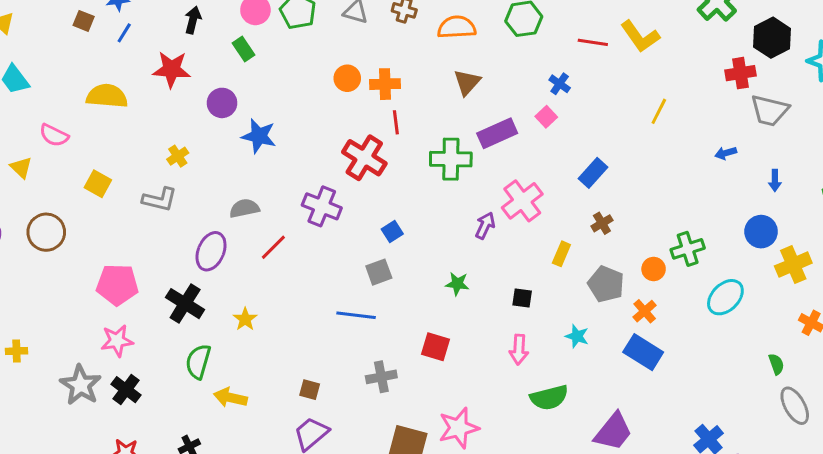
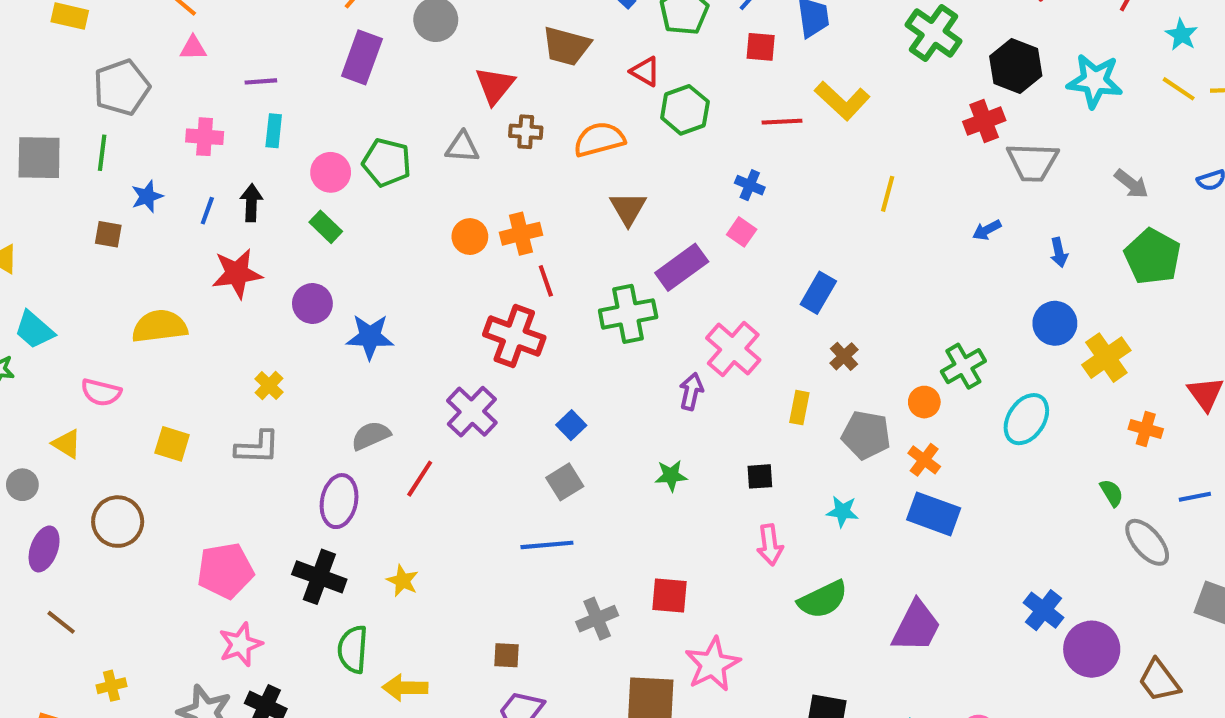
blue line: (124, 33) -> (207, 211), moved
purple cross: (322, 206) -> (472, 412), turned 33
red square: (435, 347) -> (669, 596), moved

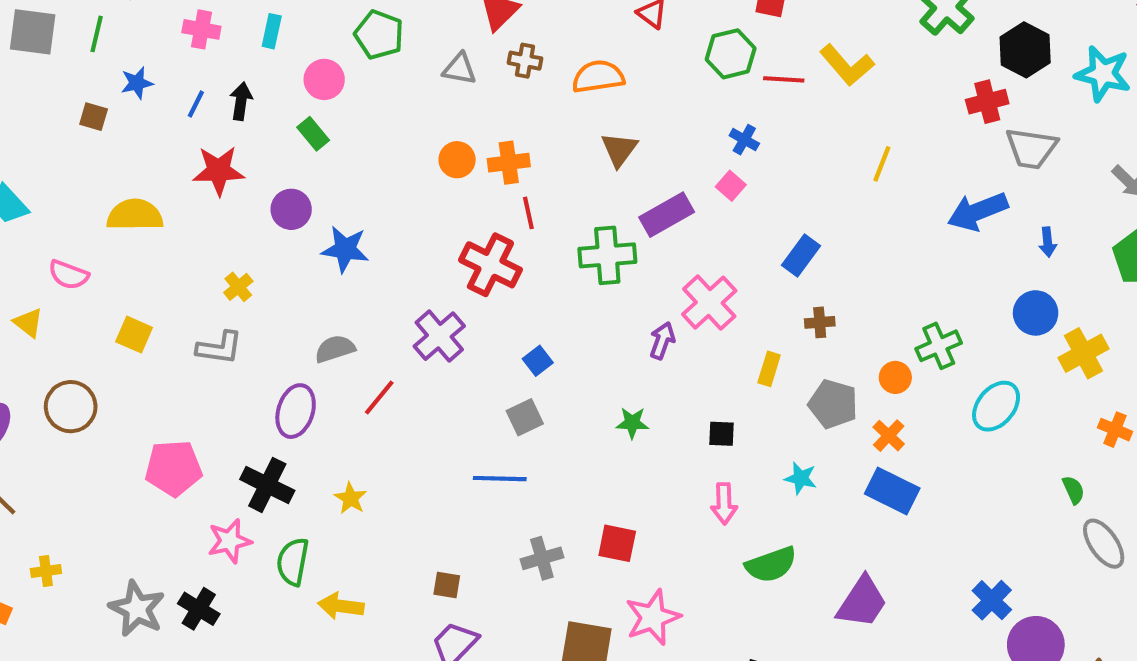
green hexagon: (685, 110) -> (731, 54), moved
green pentagon: (387, 162) -> (379, 35), moved
blue arrow: (987, 230) -> (978, 211), size x2.0
brown cross: (844, 356) -> (820, 322), turned 32
pink star: (240, 644) -> (230, 541), moved

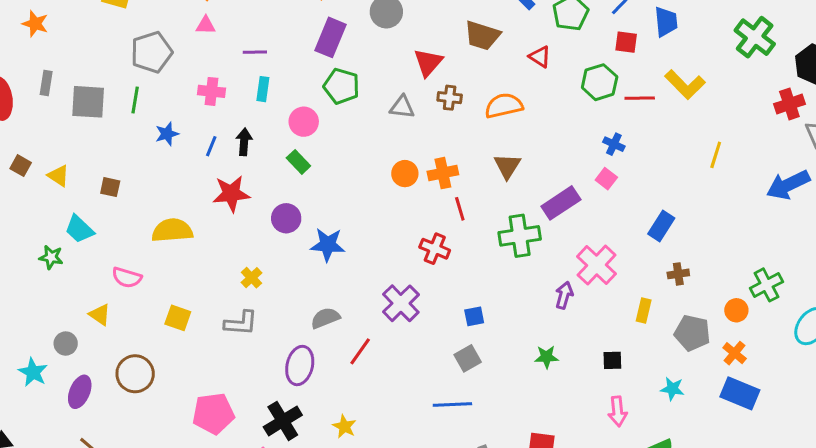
brown square: (94, 117) -> (110, 187), moved
brown triangle: (619, 150) -> (507, 166), moved
red cross: (490, 265) -> (435, 249), size x0.7
blue square: (538, 361) -> (474, 316), turned 30
black cross: (267, 485) -> (283, 421), turned 36

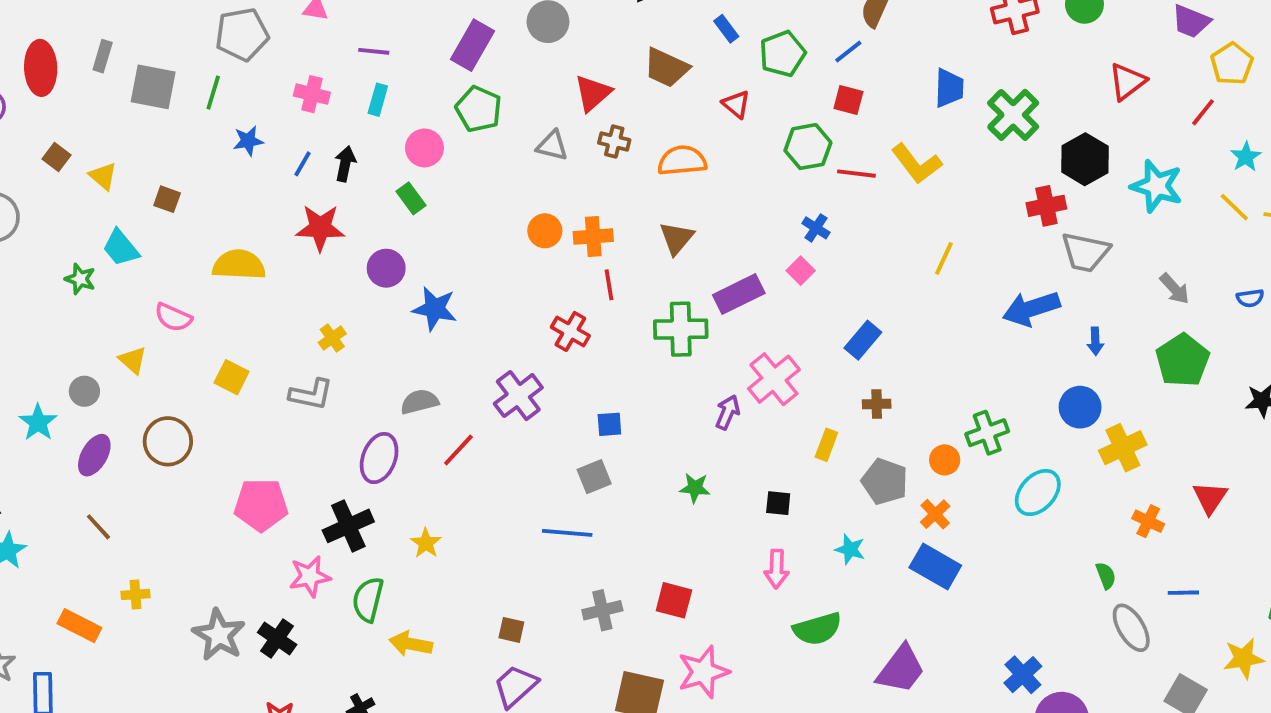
blue trapezoid: (666, 22) -> (949, 88), moved

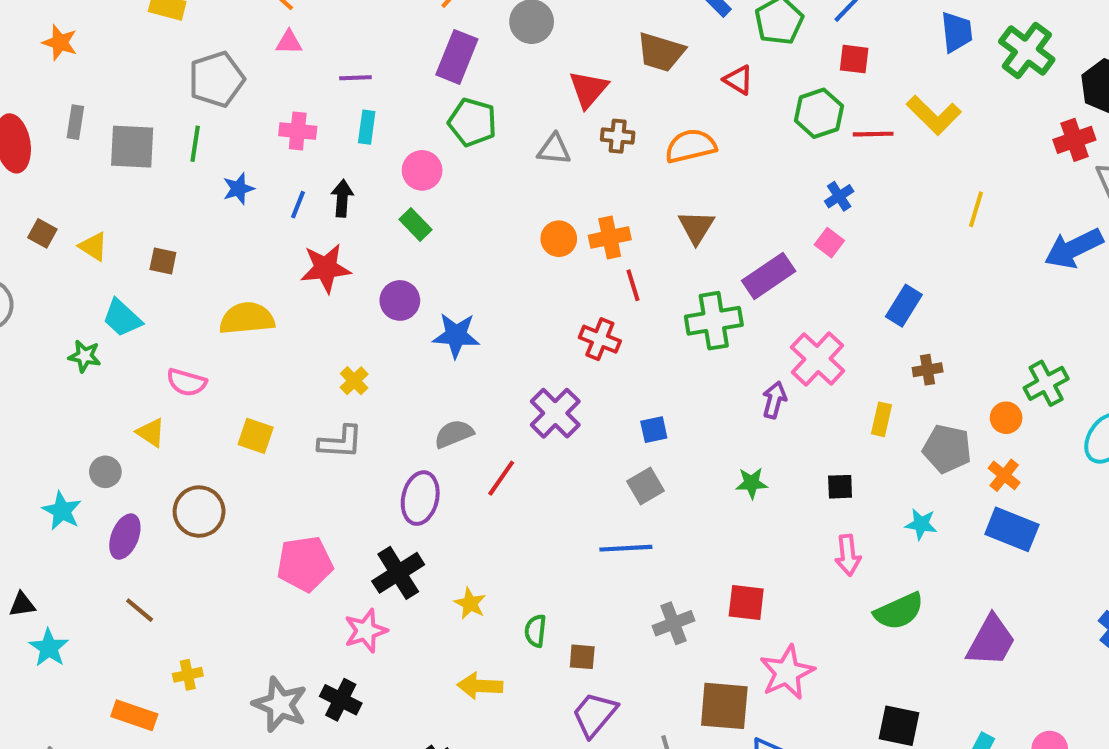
blue cross: (816, 228) -> (839, 196), turned 32
yellow star: (426, 543) -> (470, 603), moved
green semicircle: (368, 599) -> (535, 631), moved, size x0.7

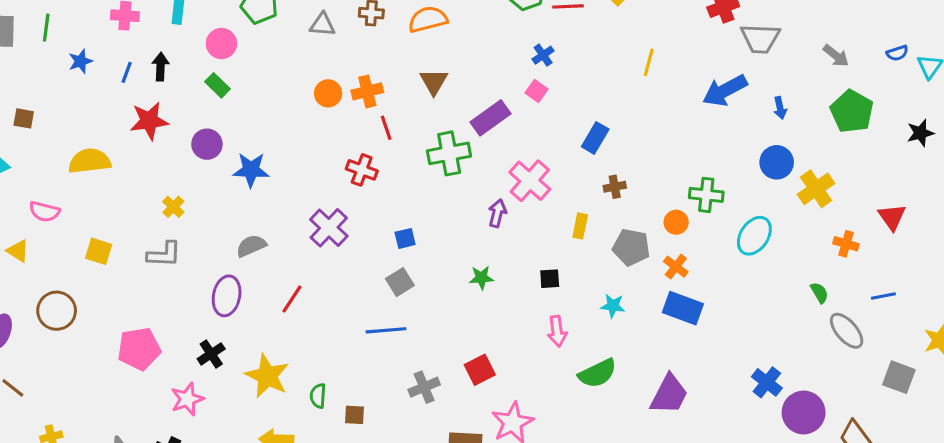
green cross: (1046, 383) -> (706, 195), turned 36
red line: (501, 478) -> (292, 299), moved
black cross: (398, 573) -> (211, 354), size x0.7
yellow star: (470, 603) -> (267, 376), size x1.8
red square: (746, 603) -> (480, 370), turned -32

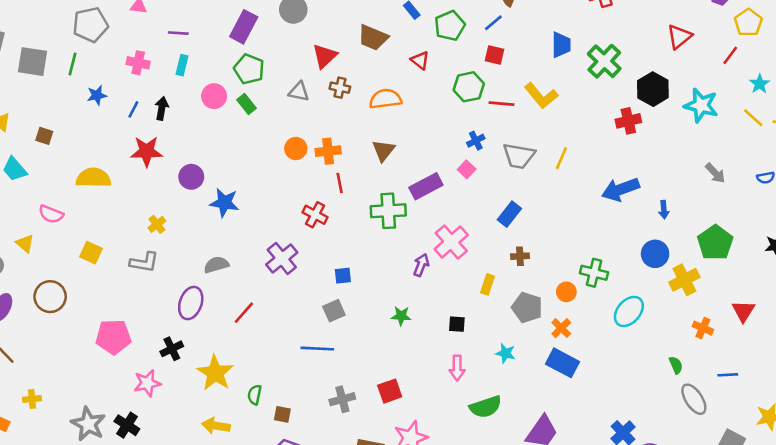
gray trapezoid: (760, 38) -> (519, 156), moved
green rectangle: (217, 85) -> (247, 104), moved
green pentagon: (852, 111) -> (715, 243), moved

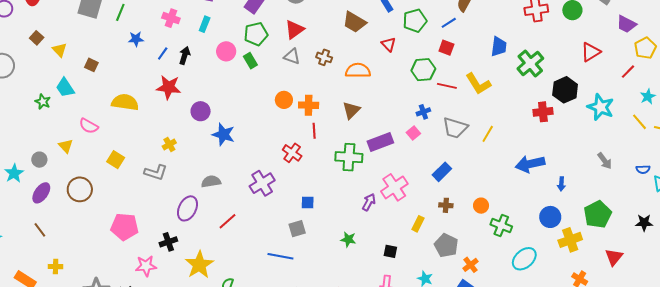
red triangle: (325, 56) -> (294, 30), moved
green pentagon: (249, 69) -> (256, 34), turned 30
orange circle: (566, 292) -> (481, 206), moved
red triangle: (743, 311) -> (614, 257), moved

